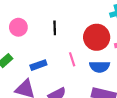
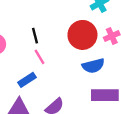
pink line: (72, 59) -> (40, 57), moved

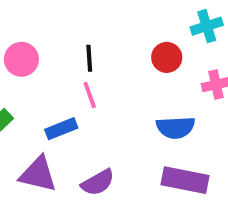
red circle: (82, 35) -> (167, 57), moved, size x0.6

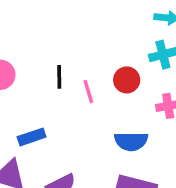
pink line: (90, 95) -> (88, 92), moved

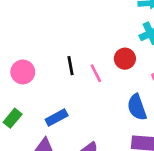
blue semicircle: (131, 141) -> (137, 107), turned 80

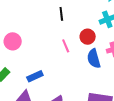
black line: (70, 66) -> (61, 14), moved
blue semicircle: (137, 107) -> (94, 59), moved

